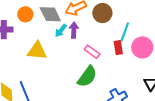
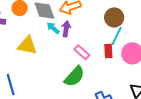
brown circle: (102, 13) -> (114, 17), moved
cyan arrow: (61, 31) -> (53, 28), turned 88

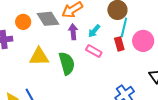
cyan arrow: (53, 28) -> (94, 31), moved, turned -80
green semicircle: (74, 76) -> (67, 63), moved, turned -45

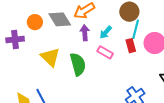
yellow triangle: (39, 57) -> (50, 57), turned 45

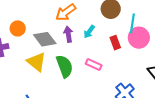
gray diamond: (60, 19) -> (45, 39), moved
cyan line: (136, 29) -> (132, 23), moved
pink rectangle: (105, 52) -> (94, 64), moved

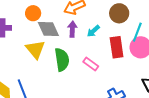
orange circle: (18, 28) -> (33, 13), moved
red rectangle: (115, 43) -> (117, 47), size x1.5

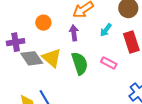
gray diamond: (48, 29) -> (32, 58), moved
purple arrow: (72, 29) -> (74, 33), moved

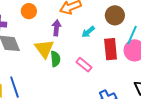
yellow triangle: (52, 58) -> (44, 49), moved
green semicircle: (80, 63) -> (55, 59), size x0.7

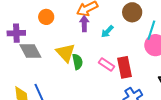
purple arrow: (56, 28) -> (84, 24), moved
red rectangle: (111, 49) -> (125, 67), moved

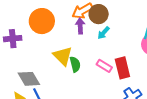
brown circle: (132, 12) -> (99, 14), moved
orange circle: (46, 17) -> (42, 21), size x1.6
gray diamond: (30, 51) -> (29, 79), moved

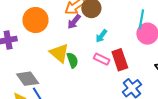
purple arrow: (80, 26) -> (74, 22), turned -133
cyan arrow: (104, 33) -> (101, 36), moved

